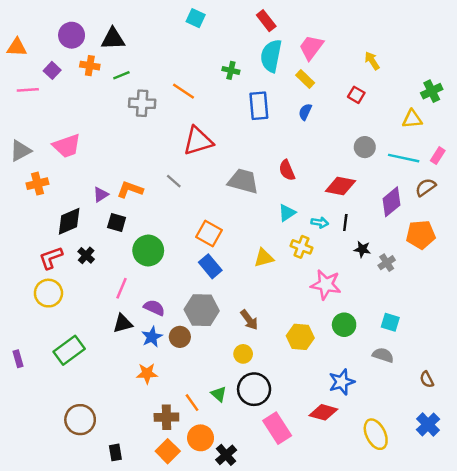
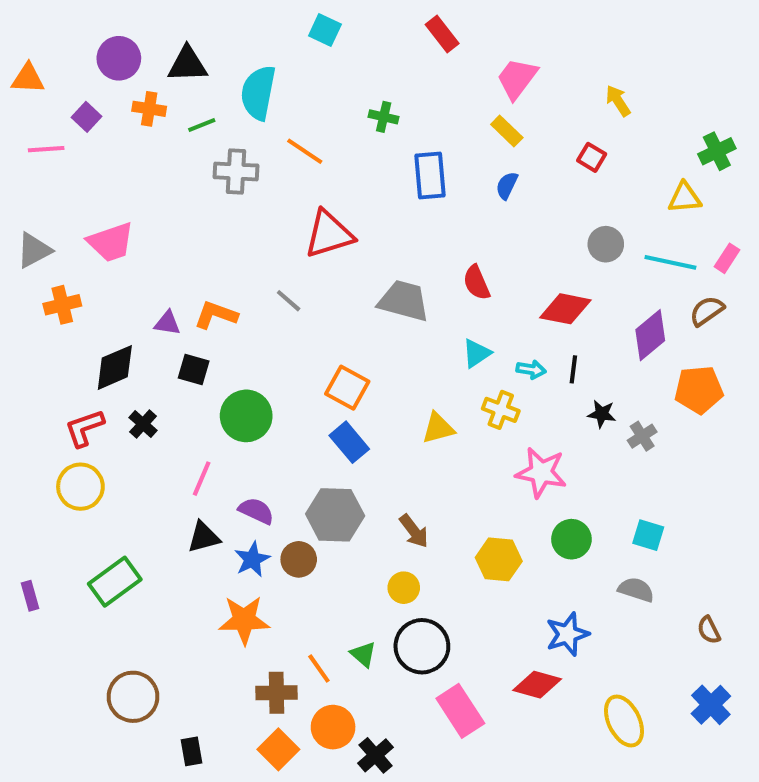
cyan semicircle: (271, 56) -> (258, 93), moved
purple triangle: (101, 195) -> (167, 323), turned 42
orange star: (147, 373) -> (244, 620), size x1.4

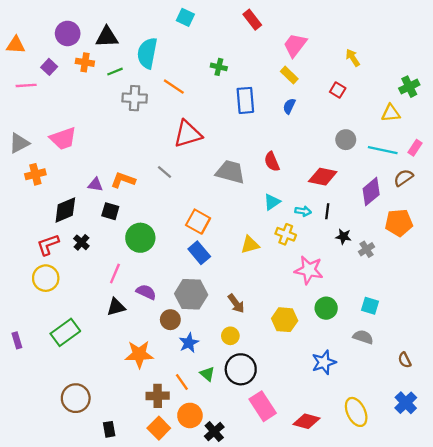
blue star: (252, 559) -> (189, 343), moved
red diamond: (537, 685) -> (307, 421), moved

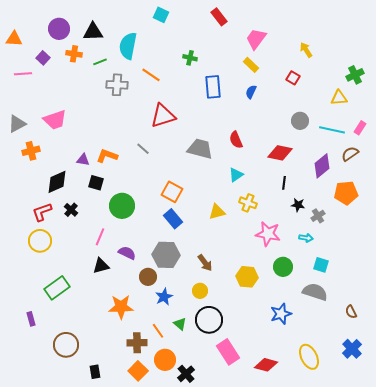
cyan arrow: (303, 211) -> (306, 238), moved
gray semicircle: (363, 337) -> (315, 292), size x1.4
purple rectangle: (17, 340) -> (31, 319), moved

